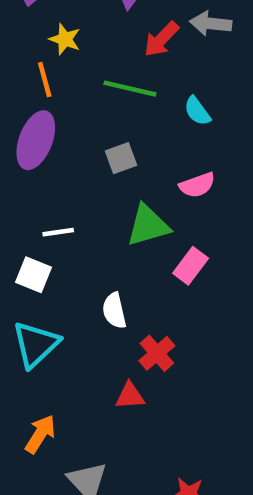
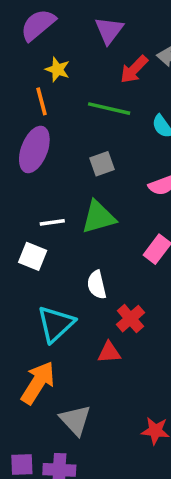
green triangle: (148, 225) -> (98, 217), moved
cyan triangle: (36, 344) -> (56, 324), moved
orange arrow: (40, 434) -> (38, 383), size x1.4

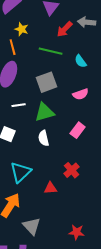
gray square: (102, 164) -> (47, 82), size x1.5
white line: (52, 222) -> (19, 105), moved
white semicircle: (97, 285) -> (44, 138), moved
red cross: (130, 319) -> (72, 170), moved

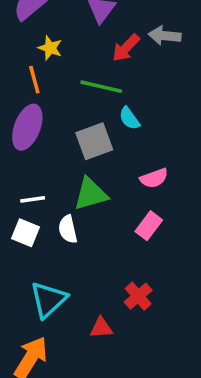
cyan semicircle: (81, 61) -> (129, 118), moved
pink semicircle: (81, 94) -> (154, 178), moved
white line: (19, 105) -> (33, 199), moved
white semicircle: (44, 138) -> (68, 229), moved

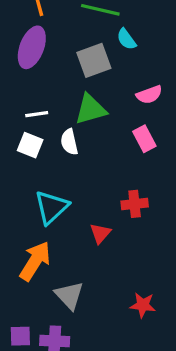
pink rectangle: (149, 226) -> (144, 139), turned -65
red cross: (138, 296) -> (135, 204), turned 35
red triangle: (101, 328) -> (100, 233), turned -45

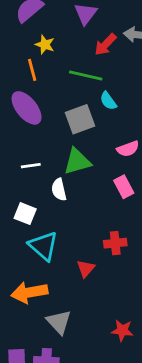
purple ellipse: (32, 47) -> (27, 108), turned -60
white square: (30, 145) -> (25, 214), moved
cyan triangle: (51, 207) -> (43, 246), turned -36
orange arrow: (35, 261) -> (29, 292), turned -132

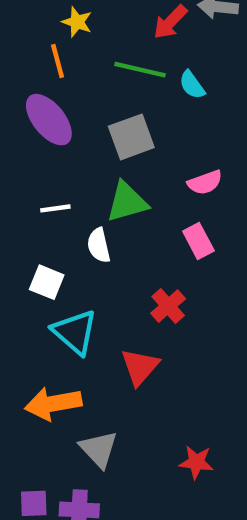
cyan semicircle: (108, 101) -> (192, 85), moved
red cross: (115, 243) -> (168, 306), moved, turned -35
red triangle: (86, 268) -> (140, 367), size x1.4

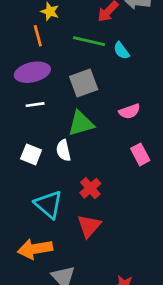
purple ellipse: (49, 120) -> (32, 72), turned -64
white line: (55, 208) -> (35, 105), moved
pink rectangle: (198, 241) -> (140, 154), moved
white square: (47, 282) -> (31, 154), moved
red cross: (168, 306) -> (90, 188), moved

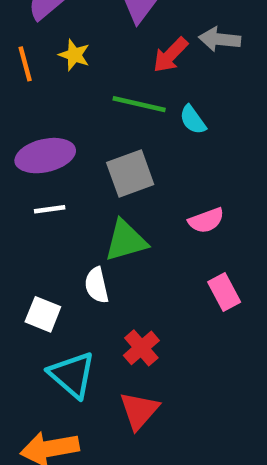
orange line: (38, 36) -> (25, 64), moved
white square: (31, 154) -> (43, 314), moved

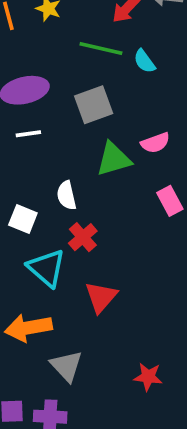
green triangle: (126, 241) -> (114, 159), moved
red cross: (141, 348) -> (83, 237), moved

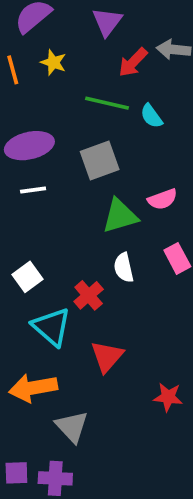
white semicircle: (66, 195) -> (124, 268), moved
white square: (23, 219) -> (28, 277), turned 32
red star: (148, 377) -> (168, 397), moved

